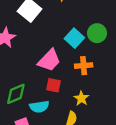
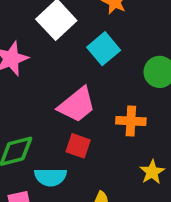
cyan square: (74, 38) -> (104, 49), moved
yellow star: (81, 98) -> (152, 172), moved

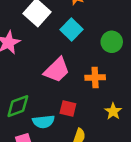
red square: (78, 146) -> (68, 108), moved

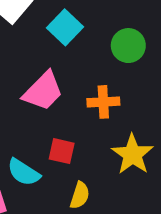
yellow star: (113, 111) -> (132, 154), size x1.5
cyan semicircle: (43, 122) -> (24, 172), turned 40

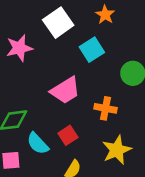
red square: (62, 151) -> (68, 135), turned 30

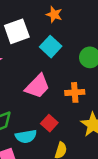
white square: (58, 23) -> (17, 31), turned 30
cyan semicircle: (38, 143) -> (26, 136), turned -42

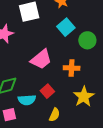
cyan square: (51, 47) -> (66, 27), moved

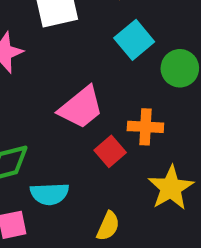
red square: (47, 91) -> (110, 151), moved

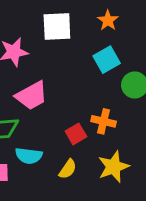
pink trapezoid: (81, 108) -> (32, 96), moved
yellow semicircle: (108, 226) -> (68, 169), moved

